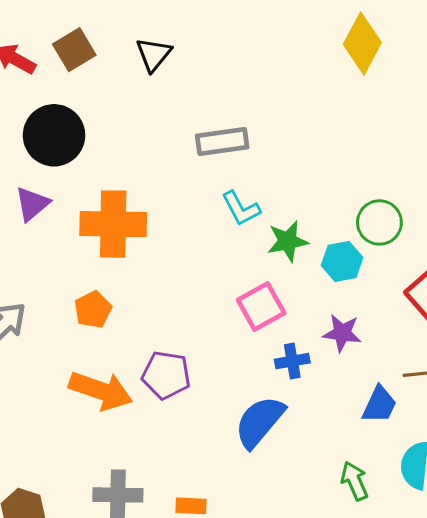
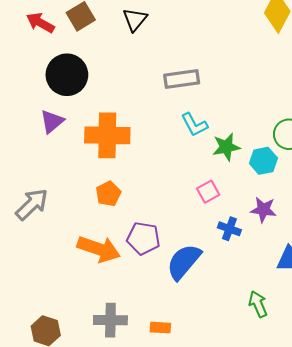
pink square: (261, 307) -> (208, 192), size x0.7
orange pentagon: (93, 310) -> (108, 194), moved
blue cross: (292, 361) -> (229, 229), turned 30
blue semicircle: (260, 422) -> (184, 262), moved
green arrow: (355, 481) -> (258, 304), moved

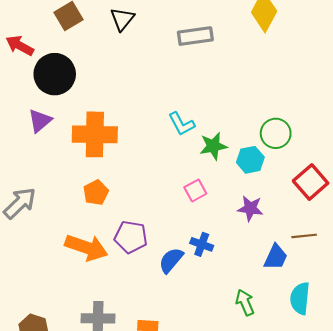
red arrow: (40, 23) -> (20, 46), moved
gray rectangle: (182, 79) -> (195, 36), moved
blue cross: (229, 229) -> (202, 244), moved
blue semicircle: (184, 262) -> (171, 260), size x0.7

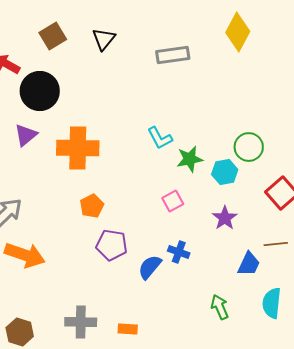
orange pentagon: (96, 193) -> (92, 206), moved
purple star: (250, 208) -> (225, 218), turned 30
orange arrow: (86, 248) -> (25, 255), moved

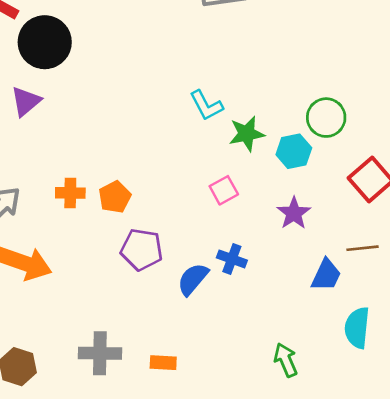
orange cross: (78, 148) -> (70, 193), moved, size x0.5
green arrow: (220, 307) -> (286, 360), moved

